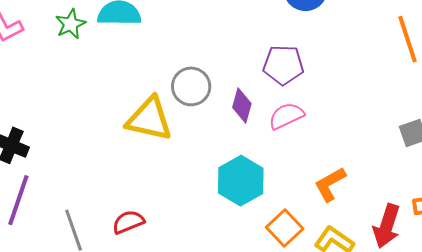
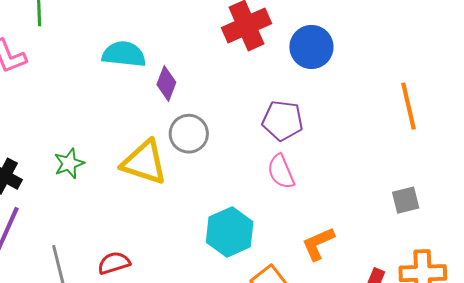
green star: (71, 24) -> (69, 163), moved
purple diamond: (242, 106) -> (166, 83), moved
pink semicircle: (286, 116) -> (281, 172), turned -93

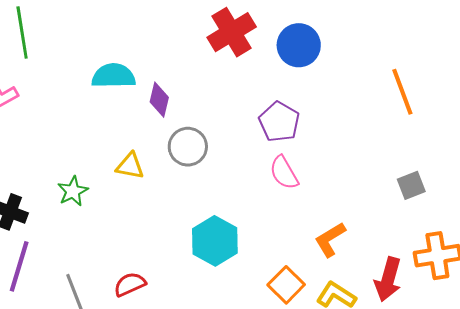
purple pentagon: (283, 121) -> (279, 122), turned 30
yellow triangle: (144, 162) -> (130, 166), moved, size x0.6
cyan hexagon: (230, 232) -> (215, 241), moved

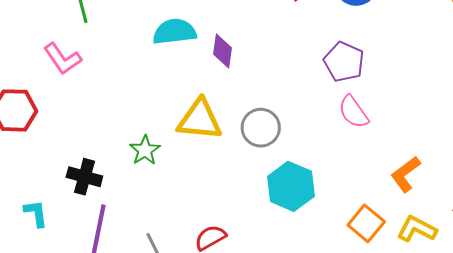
gray circle: (188, 147) -> (261, 128), moved
yellow triangle: (130, 166) -> (200, 120), size x1.6

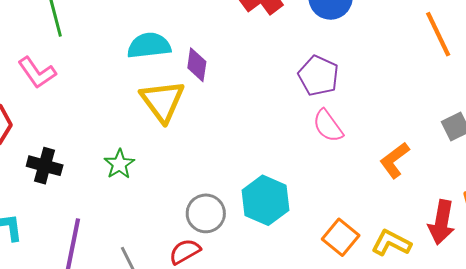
yellow triangle: (200, 120) -> (162, 101), moved, turned 48
gray circle: (261, 128) -> (206, 213), moved
orange L-shape: (406, 174) -> (395, 160), moved
black cross: (84, 177) -> (45, 166), moved

